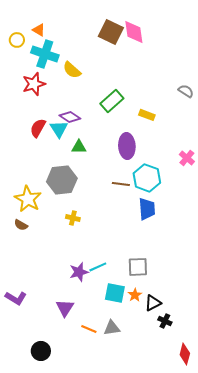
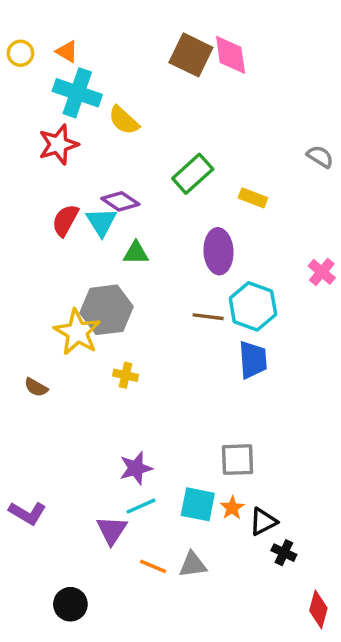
yellow circle: (17, 40) -> (20, 53), moved
yellow star: (28, 199) -> (77, 332), moved
cyan line: (98, 267) -> (141, 506), moved

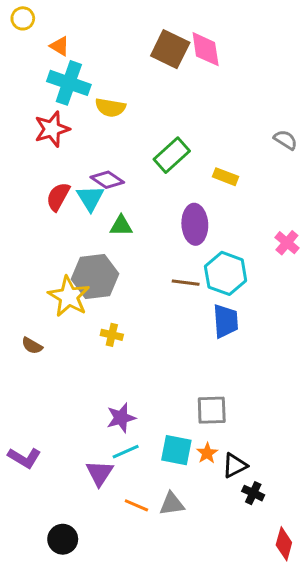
yellow circle: (20, 53) -> (23, 18), moved
yellow semicircle: (124, 120) -> (110, 108), turned -32

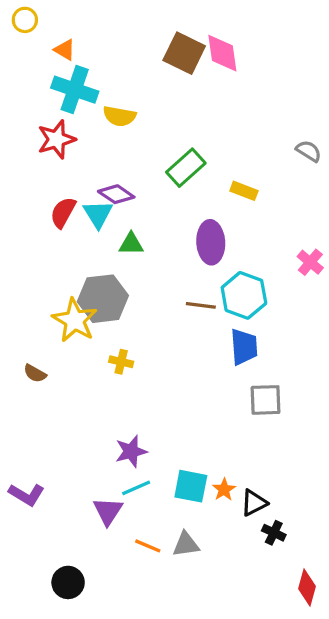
gray square: (212, 410) -> (266, 400), moved

